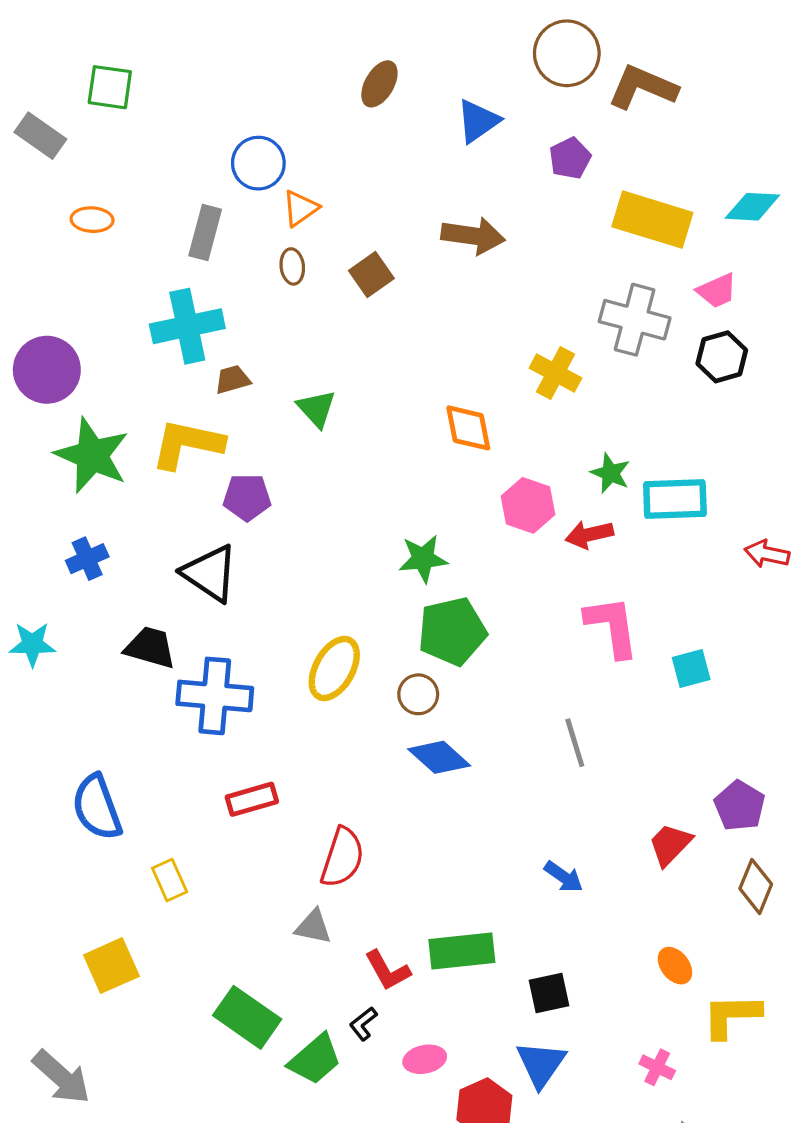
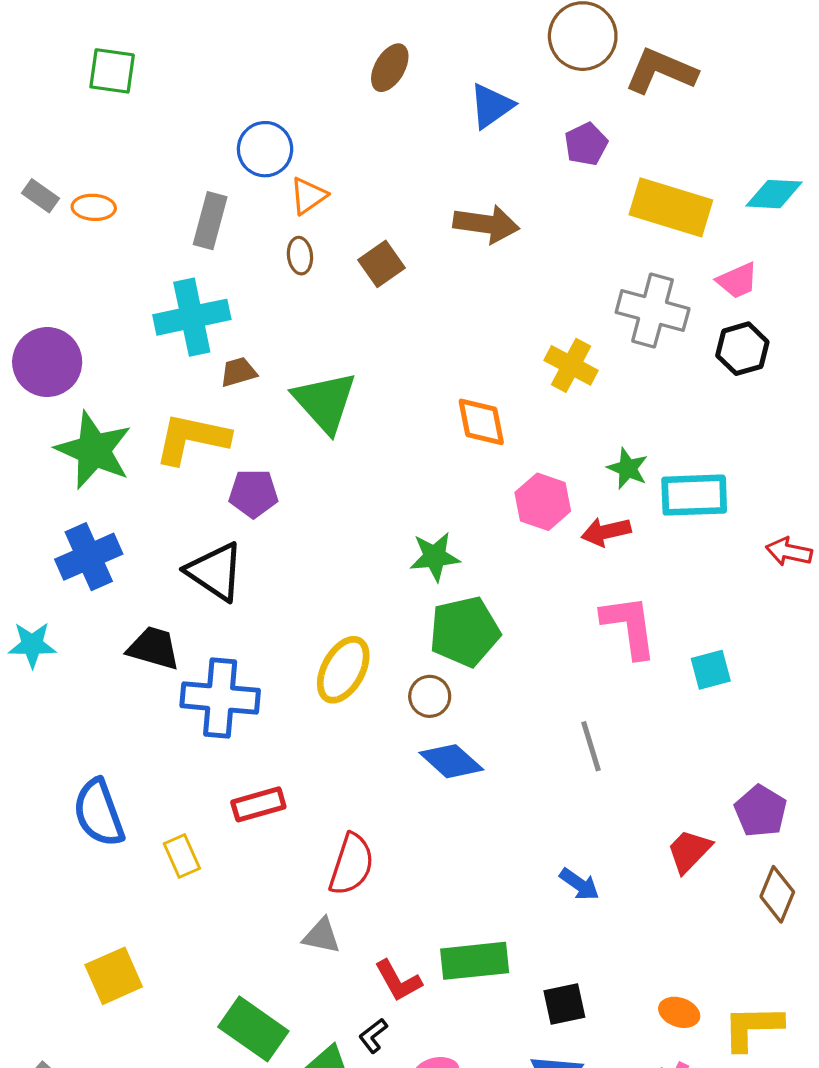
gray rectangle: (40, 136) -> (41, 196), moved, size x0.7
green triangle: (316, 409) -> (325, 402), size x1.6
blue cross: (87, 559) -> (89, 557), size x1.5
yellow rectangle: (170, 880) -> (182, 856), moved
orange ellipse: (675, 966) -> (679, 1012), moved, turned -33

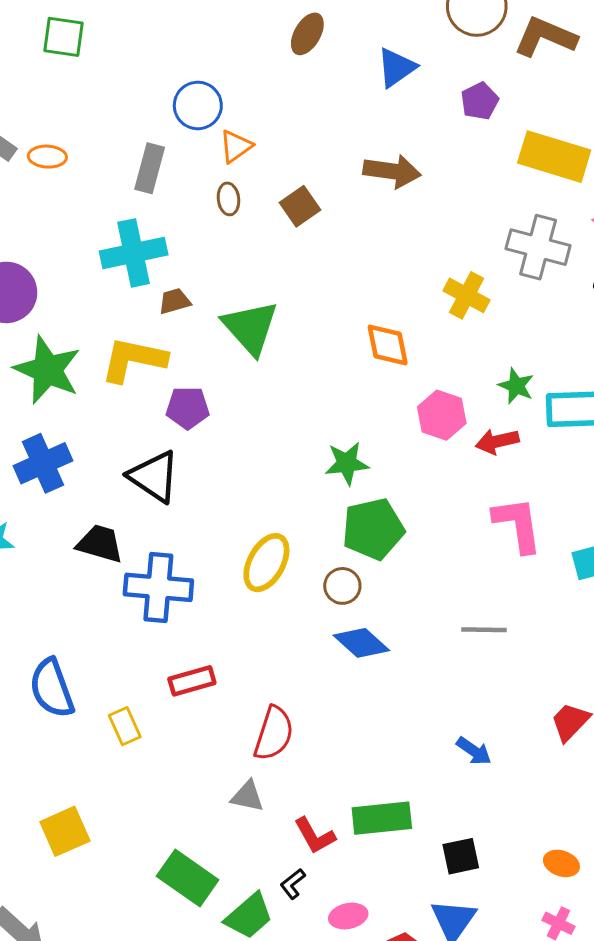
gray line: (591, 746) -> (484, 630), turned -72

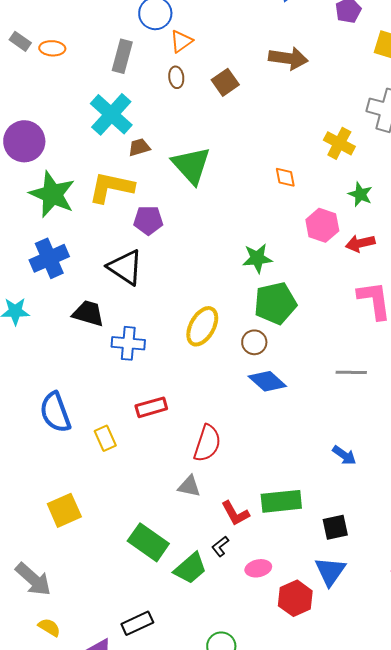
cyan cross: (134, 253) -> (111, 114), turned -36
orange diamond: (388, 345) -> (285, 177), size x0.7
green star: (516, 386) -> (360, 194), moved
blue cross: (158, 587) -> (128, 343), size x0.7

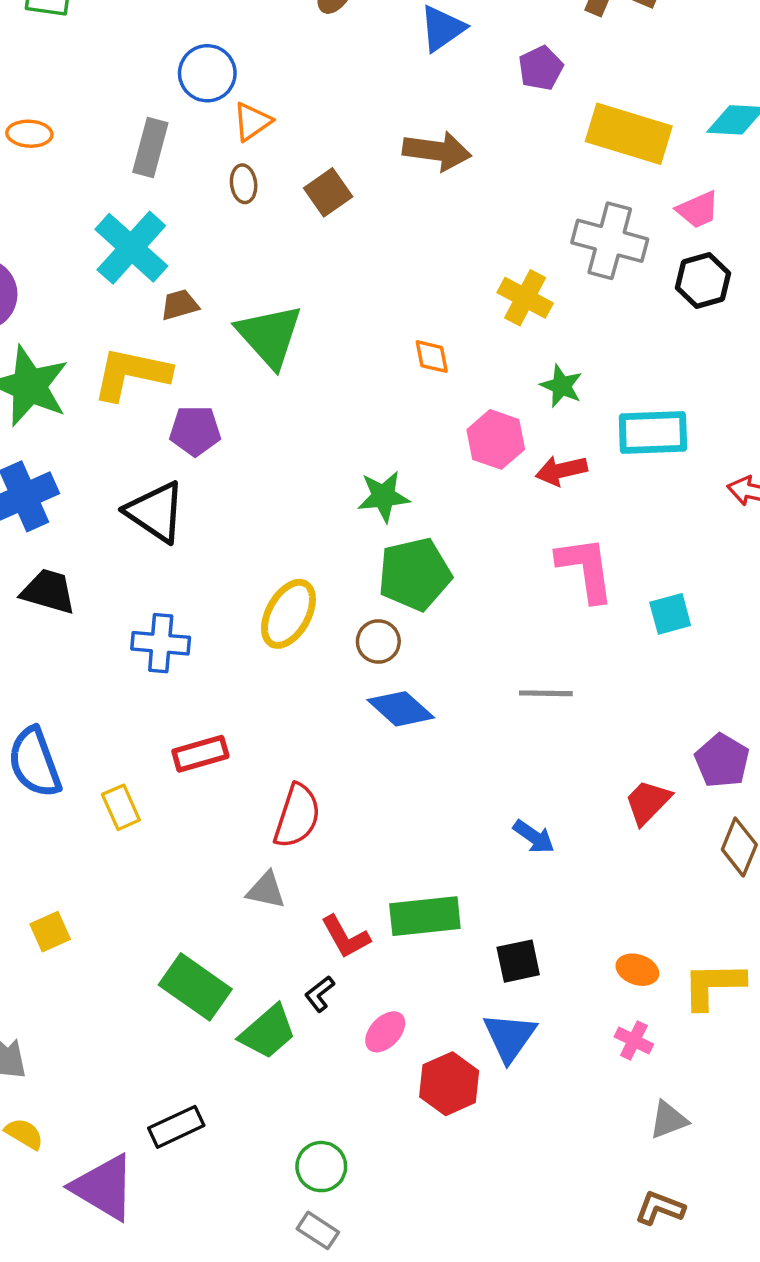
black trapezoid: (88, 313) -> (48, 591), moved
yellow square: (64, 510) -> (50, 932), size x0.7
pink ellipse: (258, 568) -> (385, 1032), turned -35

